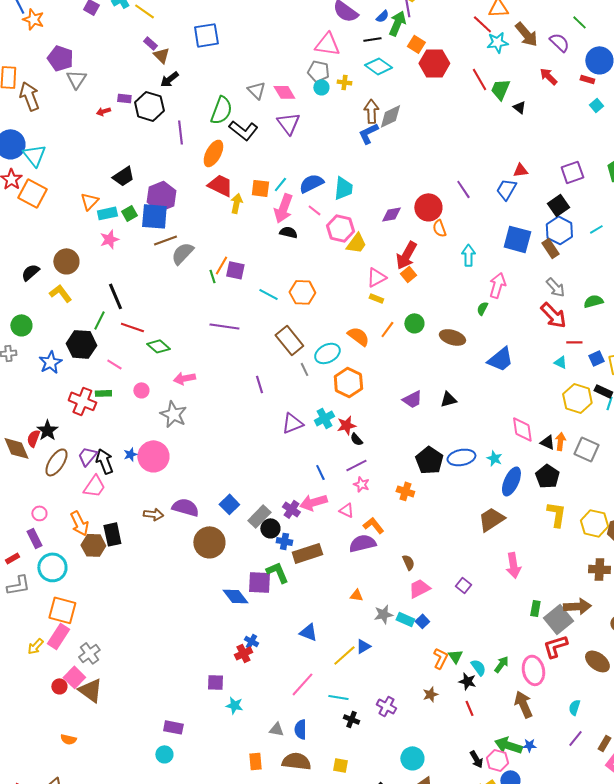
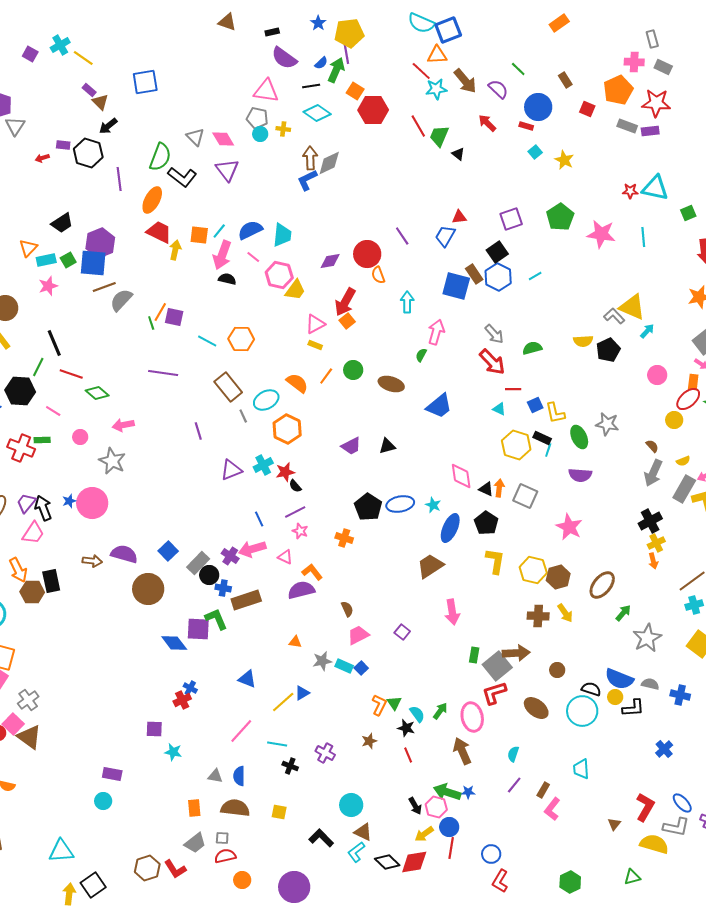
brown rectangle: (550, 248) -> (474, 274), moved

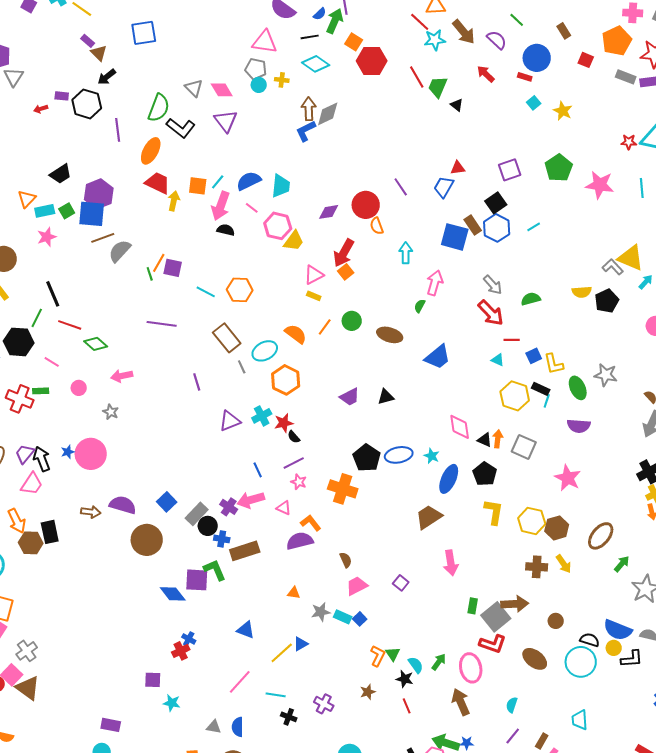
gray star: (112, 461) -> (111, 412), size x0.6
orange cross: (344, 538) -> (343, 489), size x1.6
red L-shape: (494, 693) -> (493, 644), turned -144

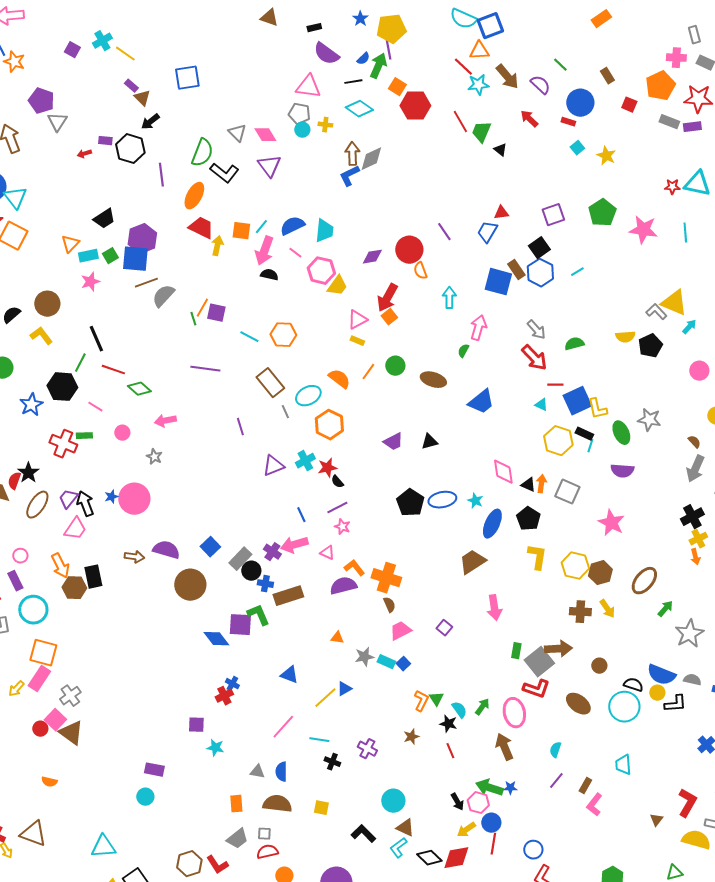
blue square: (534, 356) -> (577, 401), size x1.8
orange cross: (343, 489) -> (386, 578), moved

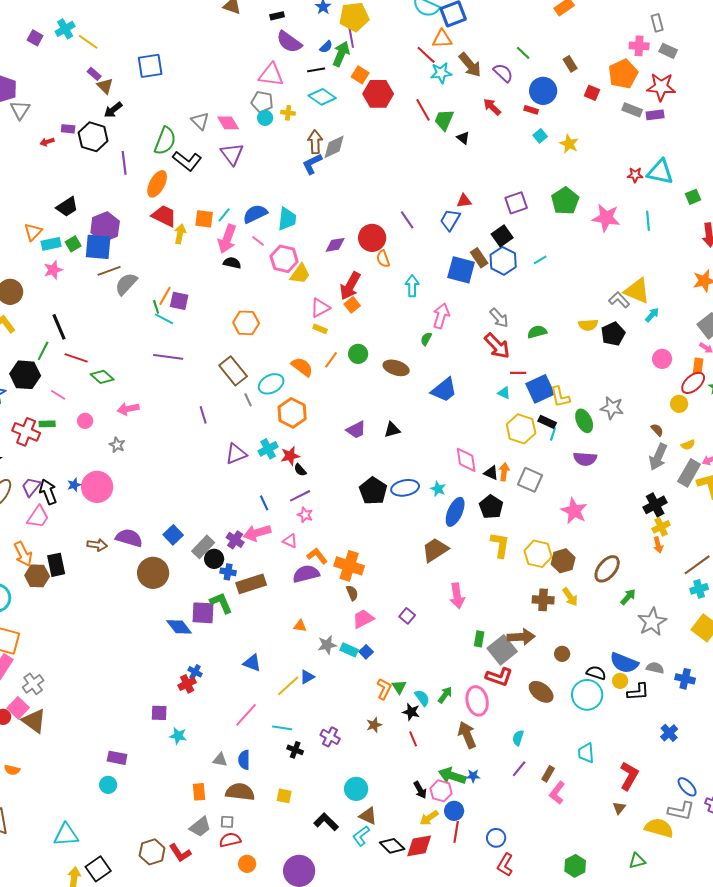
cyan line: (249, 337) -> (164, 319), moved
red L-shape: (687, 803) -> (629, 776), moved

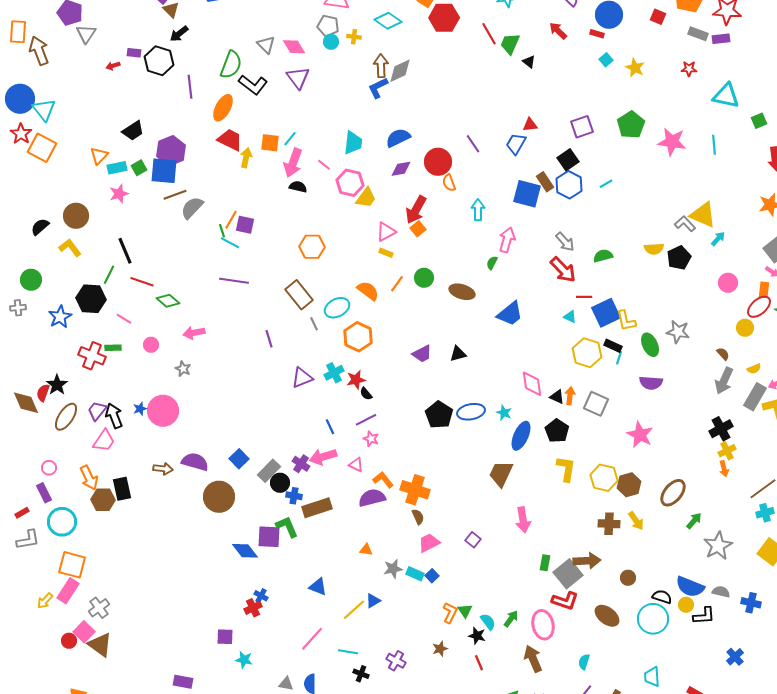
red star: (635, 175) -> (689, 69), moved
blue semicircle: (255, 214) -> (398, 138), moved
brown trapezoid: (435, 550) -> (501, 474), turned -32

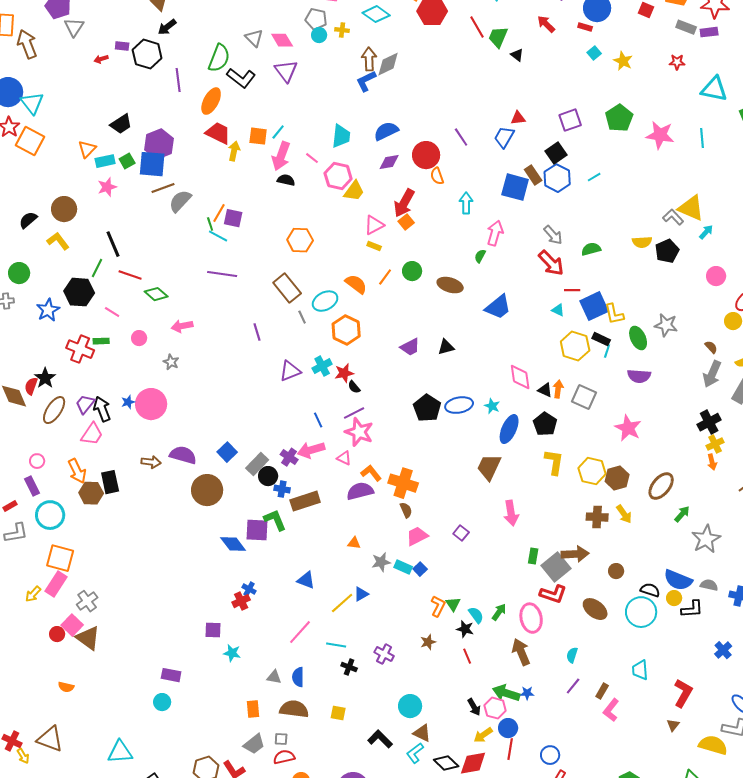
pink star: (371, 439) -> (359, 432), size x1.8

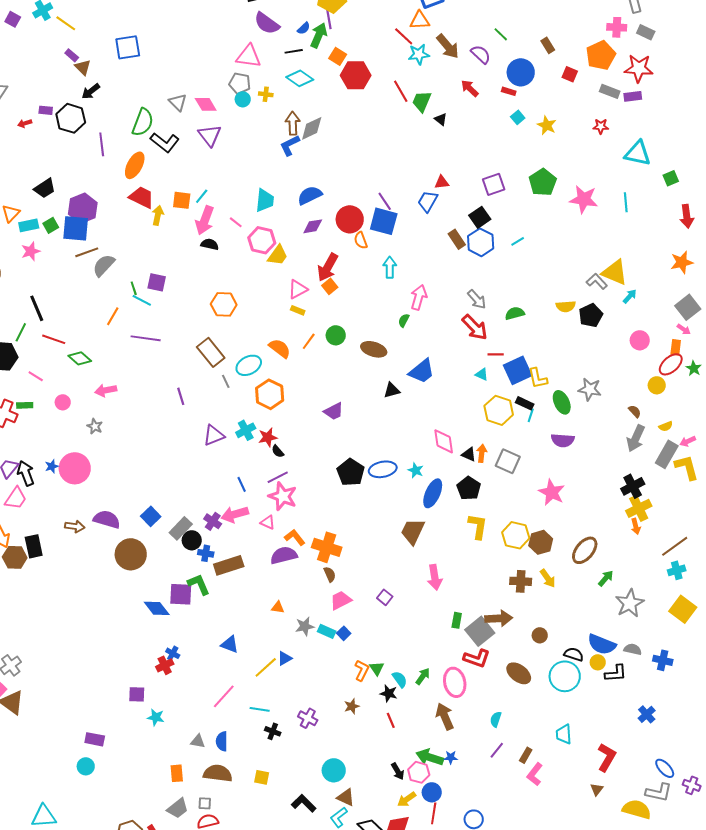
blue square: (515, 187) -> (384, 221), moved
orange line: (219, 213) -> (113, 316), moved
black triangle: (446, 347) -> (392, 390), moved
yellow cross: (715, 444) -> (639, 508), size x1.4

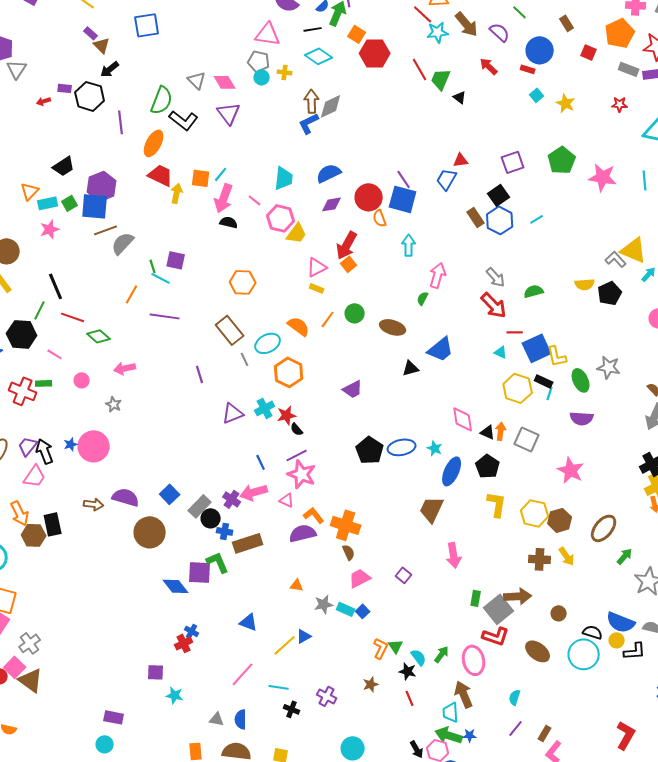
cyan trapezoid: (564, 734) -> (451, 712), moved

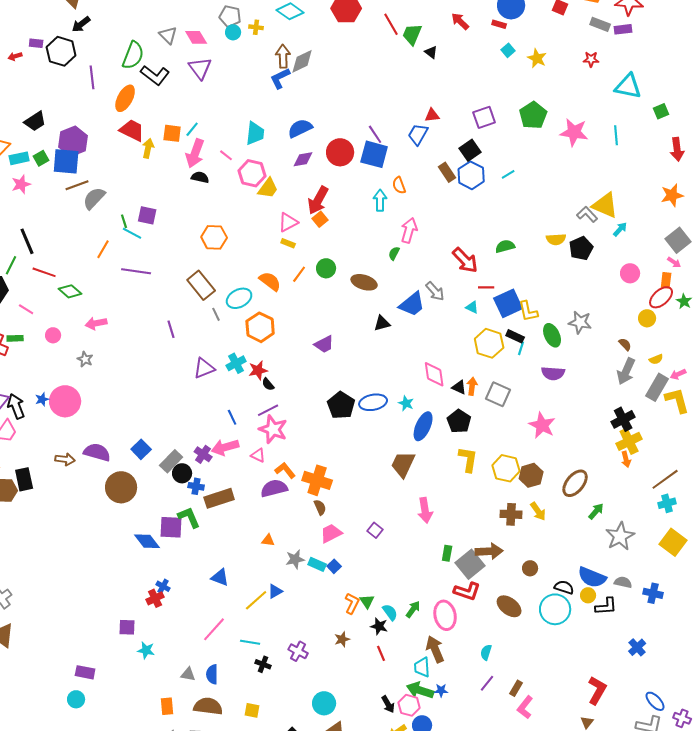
orange semicircle: (380, 218) -> (399, 185), moved
gray arrow: (496, 277) -> (435, 291), moved

